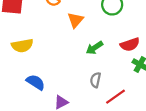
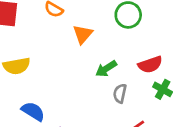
gray semicircle: (95, 80) -> (120, 93), moved

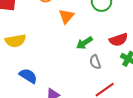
gray semicircle: (120, 93) -> (95, 62), turned -32

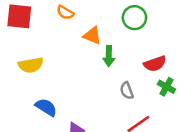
orange triangle: (66, 16) -> (92, 36), turned -49
green arrow: (85, 43) -> (109, 56), moved, turned -56

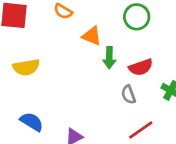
red semicircle: (155, 64) -> (141, 67), moved
blue semicircle: (46, 107) -> (32, 122), moved

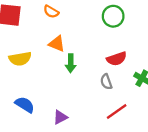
orange triangle: (92, 36) -> (57, 44), moved
green arrow: (109, 58) -> (71, 63), moved

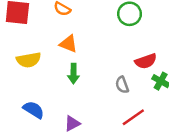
red semicircle: (117, 59) -> (146, 61), moved
green arrow: (71, 63) -> (73, 74), moved

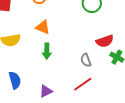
blue semicircle: (34, 110) -> (15, 80), turned 42
red line: (133, 117) -> (83, 84), moved

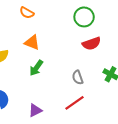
red semicircle: (105, 41) -> (91, 43), moved
green arrow: (47, 51) -> (36, 68), turned 35

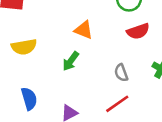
orange triangle: (32, 42) -> (84, 30), moved

